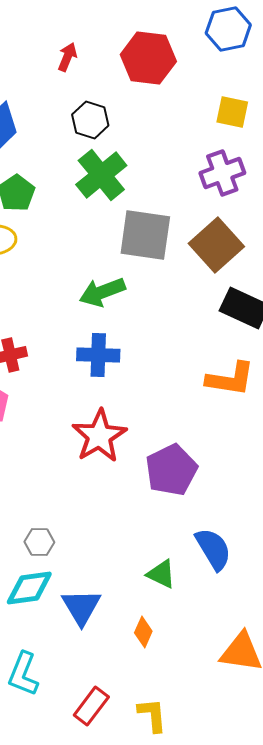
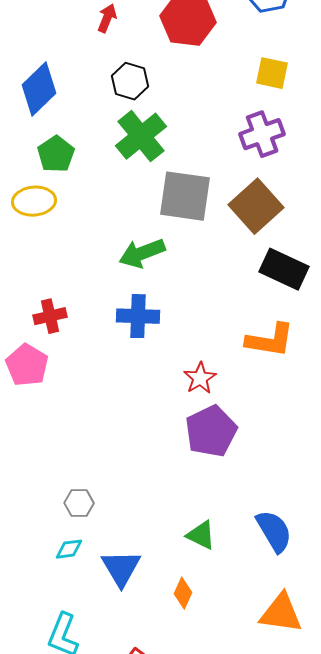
red star: (99, 436) -> (200, 378), moved, size x0.6
blue semicircle: (213, 549) -> (274, 531), moved
cyan diamond: (29, 588) -> (69, 549), size x0.6

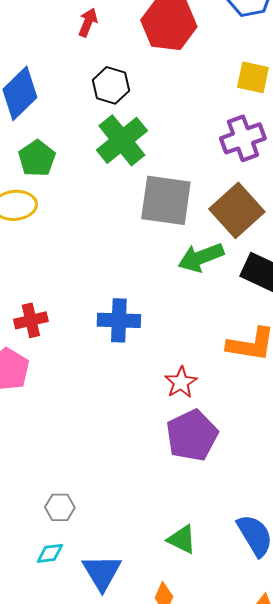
green arrow: (142, 253) -> (201, 257), moved

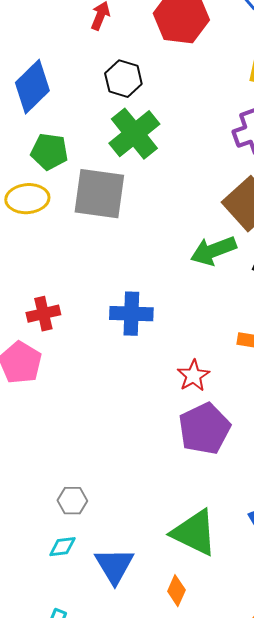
green pentagon: (37, 158) -> (49, 152), turned -30
gray square: (166, 200) -> (99, 194), moved
green triangle: (182, 539) -> (194, 533), size x1.6

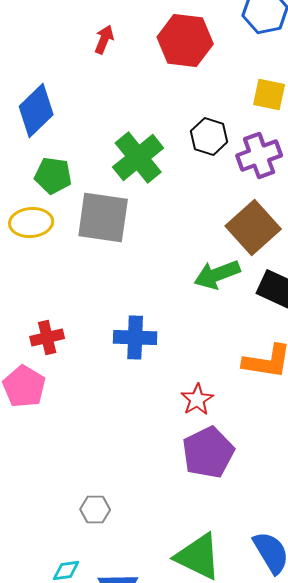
black hexagon: (123, 79) -> (209, 136), moved
gray hexagon: (72, 501) -> (95, 510), moved

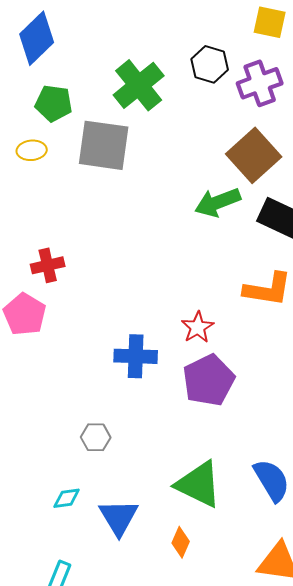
yellow ellipse: (31, 222) -> (32, 150), size x0.7
blue cross: (135, 338) -> (136, 356), moved

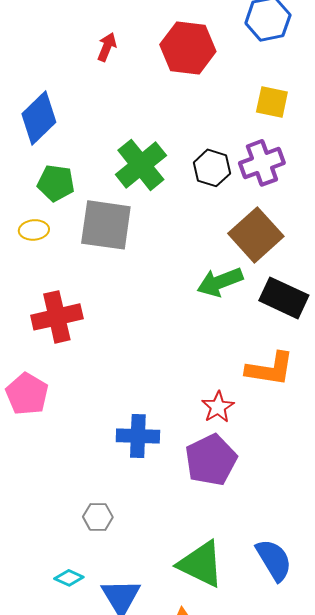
black hexagon: (210, 64) -> (212, 168), moved
red cross: (48, 265) -> (57, 317), moved, size x1.5
red star: (198, 327) -> (218, 407), moved
cyan diamond: (67, 498) -> (69, 578), turned 32

